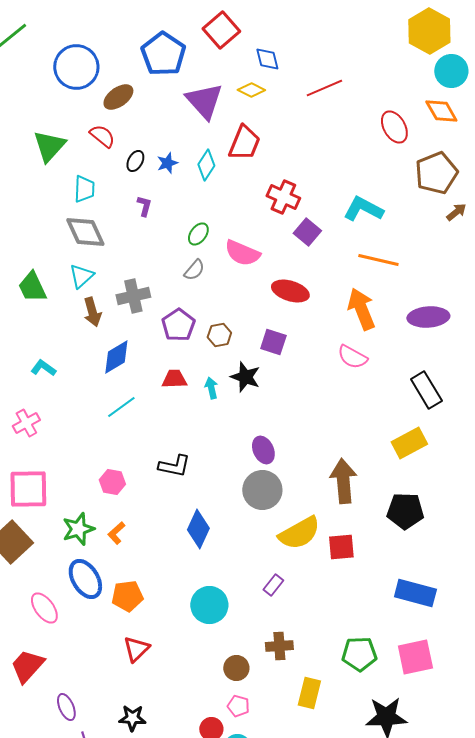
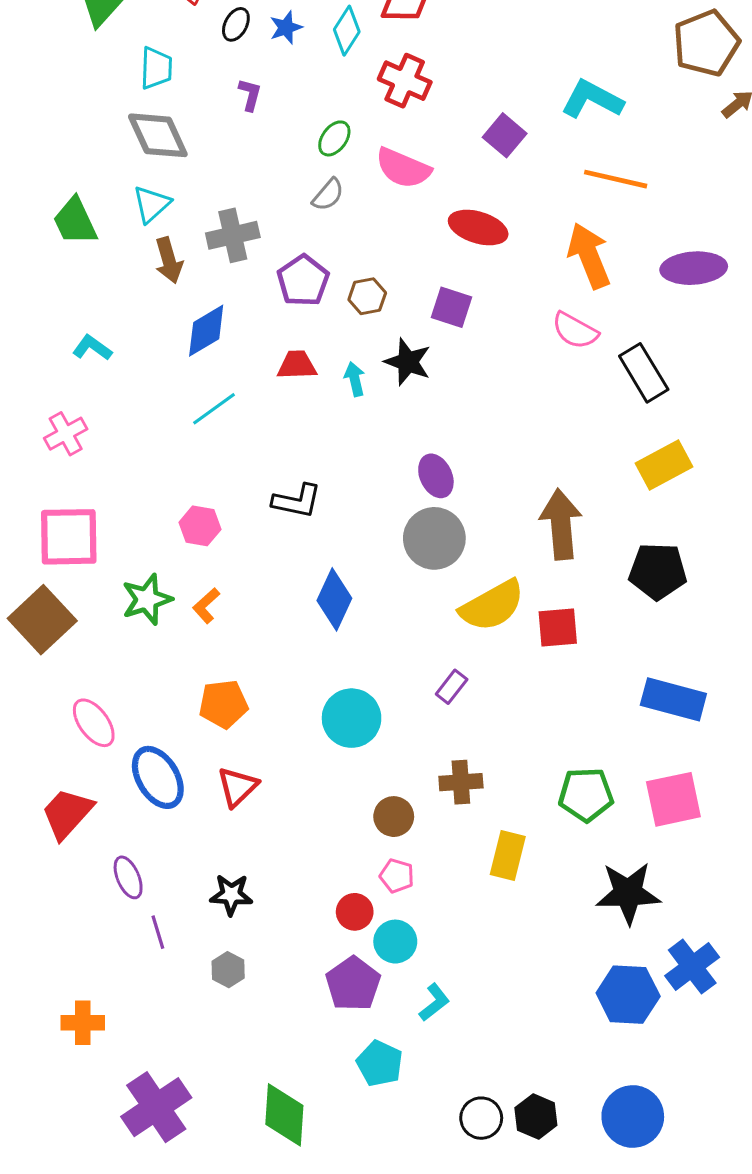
red cross: (283, 197) -> (405, 81), moved
black rectangle: (426, 390) -> (644, 373), moved
blue ellipse: (85, 579) -> (158, 777), moved

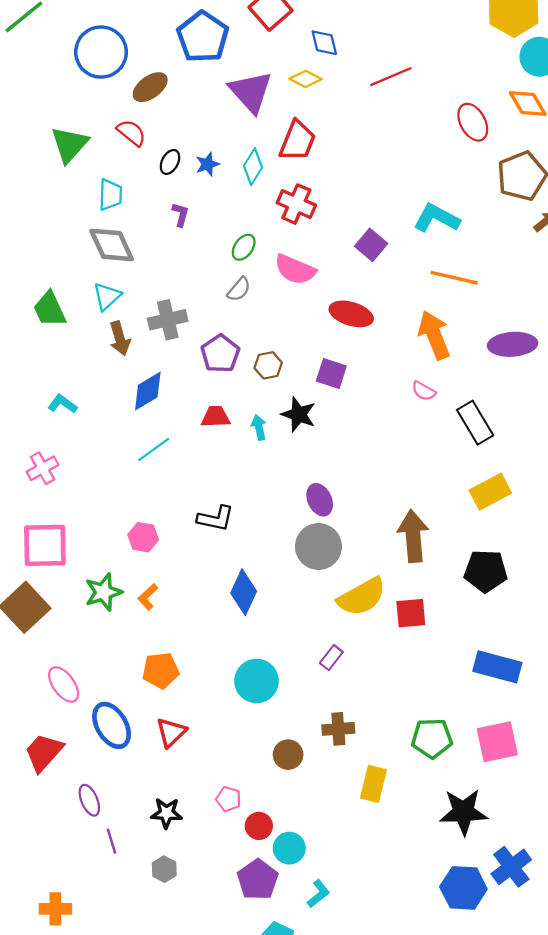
pink semicircle: (575, 331) -> (424, 391), size x0.7
pink pentagon: (397, 876) -> (228, 799), moved

